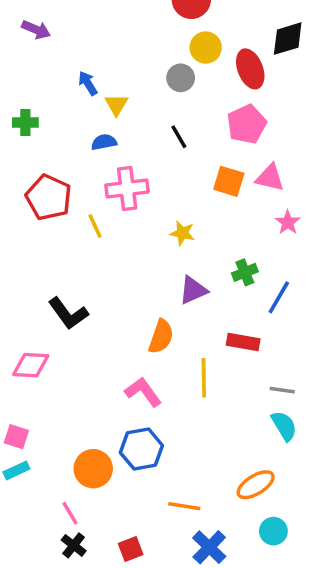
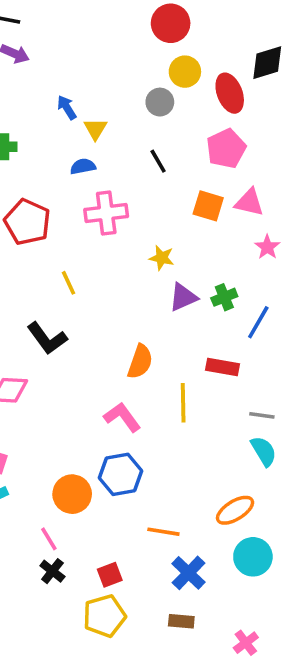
yellow line: (95, 226) -> (69, 283), moved
purple triangle: (193, 290) -> (183, 297), moved
cyan circle: (273, 531) -> (253, 557), size x1.4

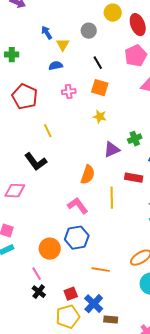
gray circle: (160, 102) -> (89, 31), moved
orange square: (208, 206) -> (100, 88), moved
pink cross: (106, 213) -> (69, 92), size x0.6
purple triangle: (183, 297) -> (112, 150), moved
blue cross: (188, 573) -> (94, 304), moved

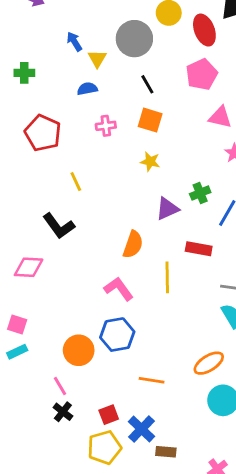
gray circle: (89, 31) -> (134, 39), size x1.6

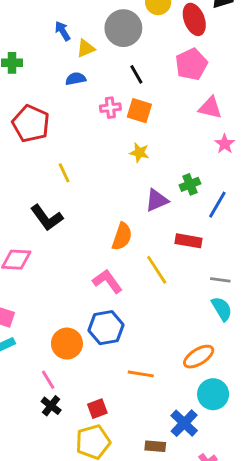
yellow triangle: (97, 59) -> (86, 48), turned 36
pink cross: (106, 126) -> (110, 108), moved
yellow line: (167, 277) -> (157, 270), turned -32
blue cross: (142, 429) -> (184, 423), moved

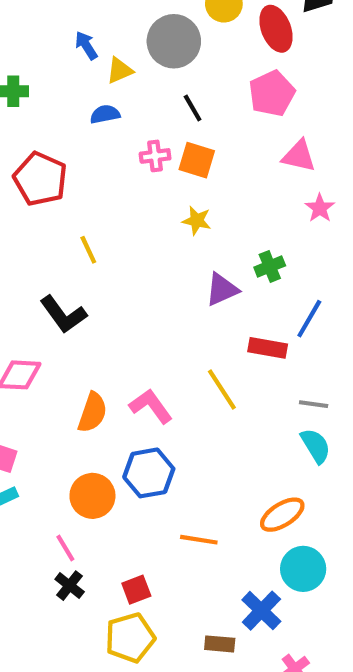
blue line: (217, 205) -> (309, 319), moved
orange semicircle: (122, 236) -> (92, 412), moved

